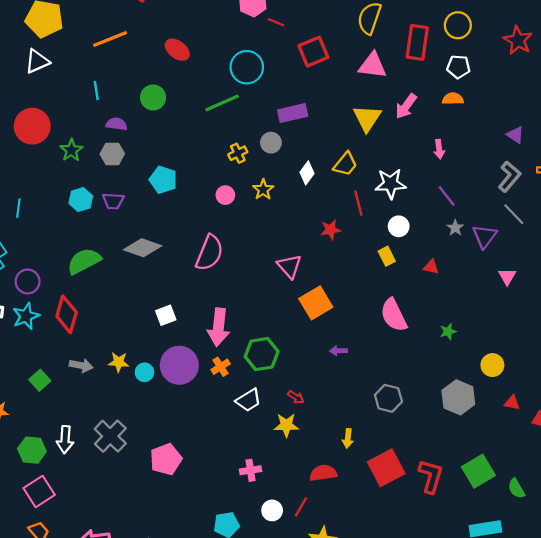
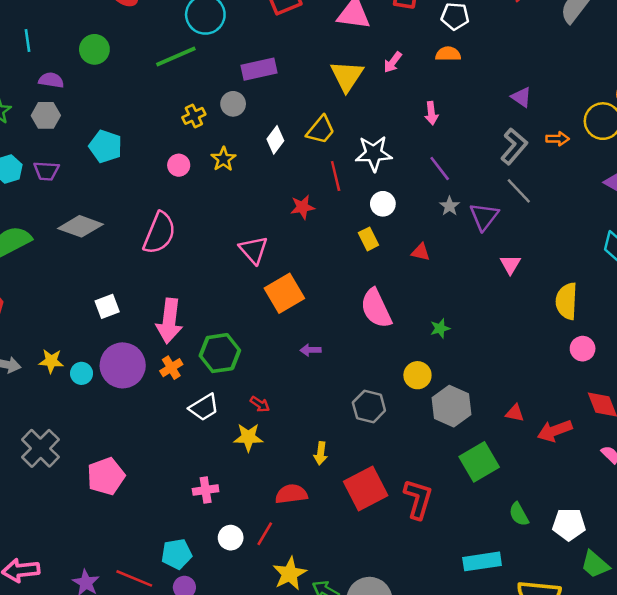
pink arrow: (406, 106) -> (393, 62), size x0.7
yellow circle: (492, 365) -> (417, 375), moved
green square: (478, 471) -> (479, 462), moved

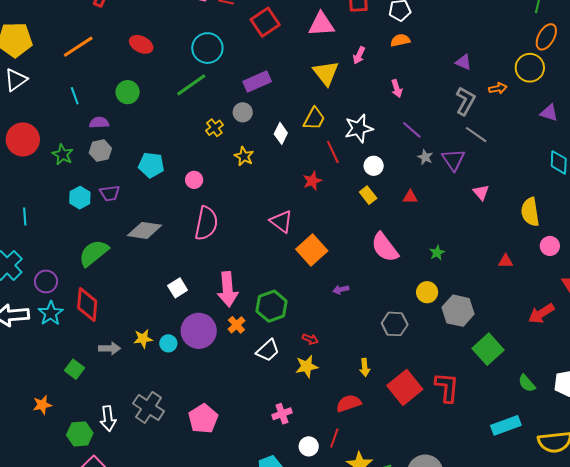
pink circle: (179, 165) -> (194, 180), moved
red triangle: (515, 413) -> (506, 261), moved

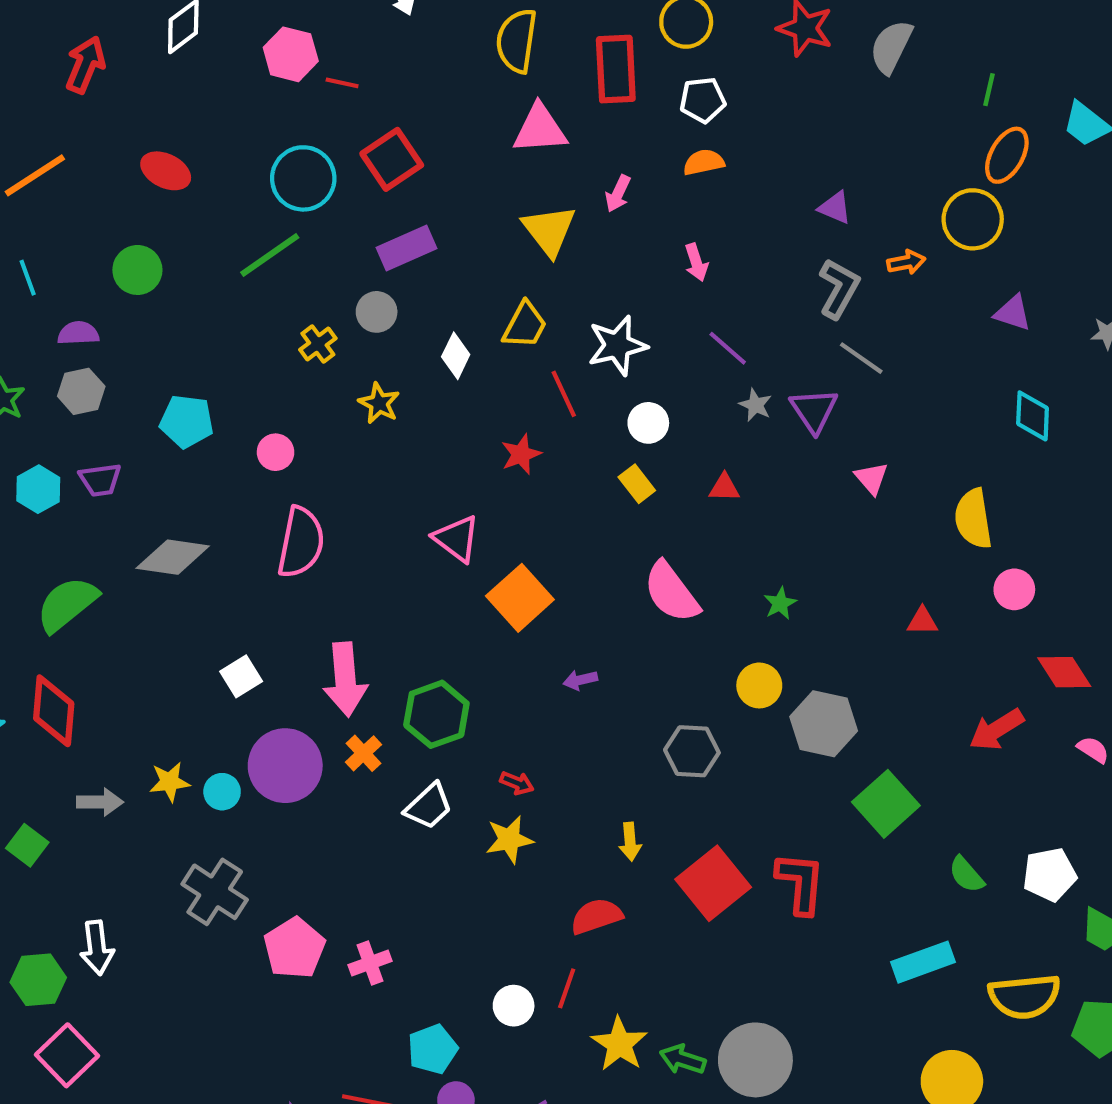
red square: (265, 22) -> (392, 159), moved
gray cross: (149, 407) -> (215, 892), moved
pink cross: (282, 414) -> (370, 963), moved

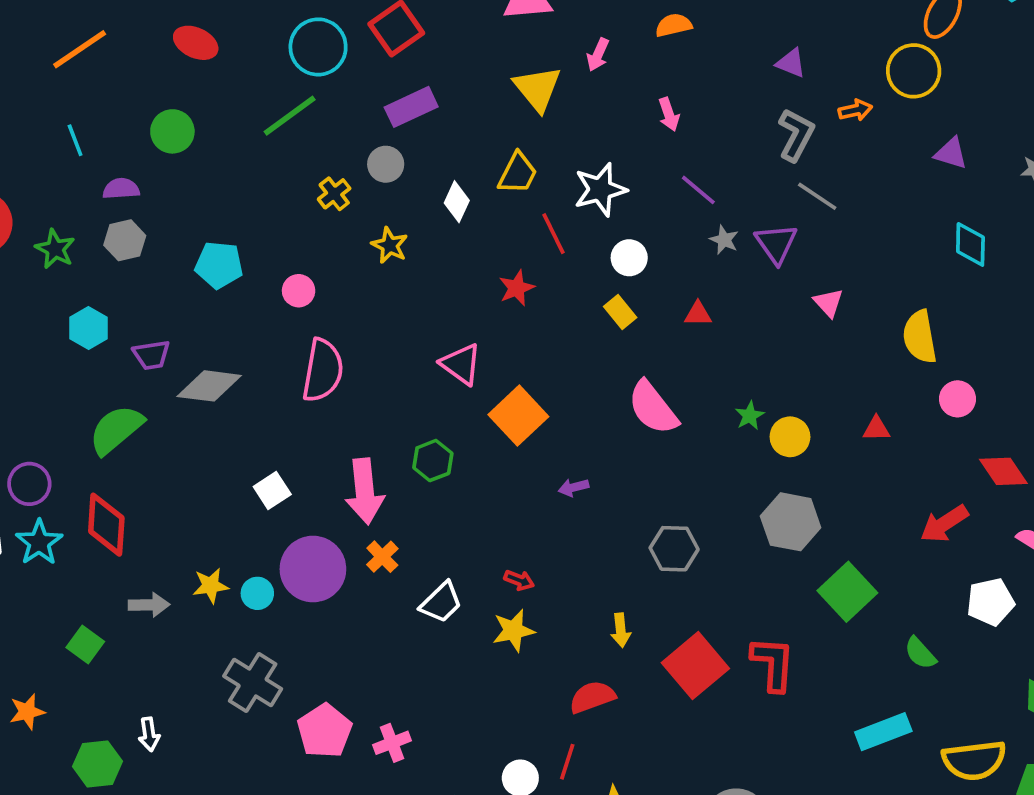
purple trapezoid: (100, 480) -> (151, 355), moved
yellow circle: (759, 685) -> (790, 437), moved
green hexagon: (436, 714) -> (433, 461), moved, size x0.7
white pentagon: (1050, 875) -> (991, 602), moved
white arrow: (97, 948) -> (149, 734), size x0.7

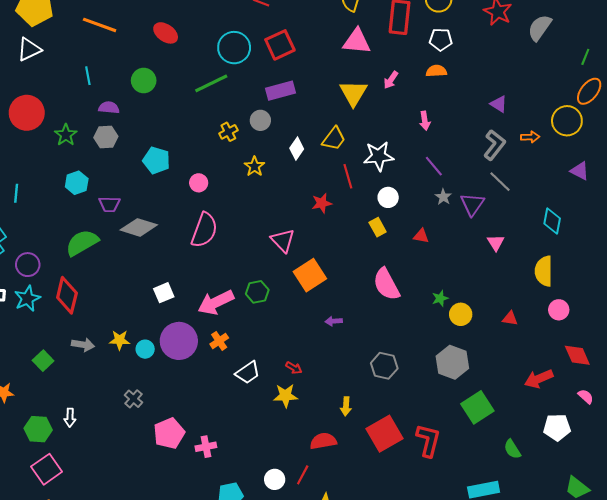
orange line: (80, 49) -> (100, 25), turned 44
cyan diamond: (970, 244) -> (552, 221), moved
pink arrow: (365, 491) -> (216, 302), turned 60
gray cross: (253, 682) -> (134, 399), size x0.6

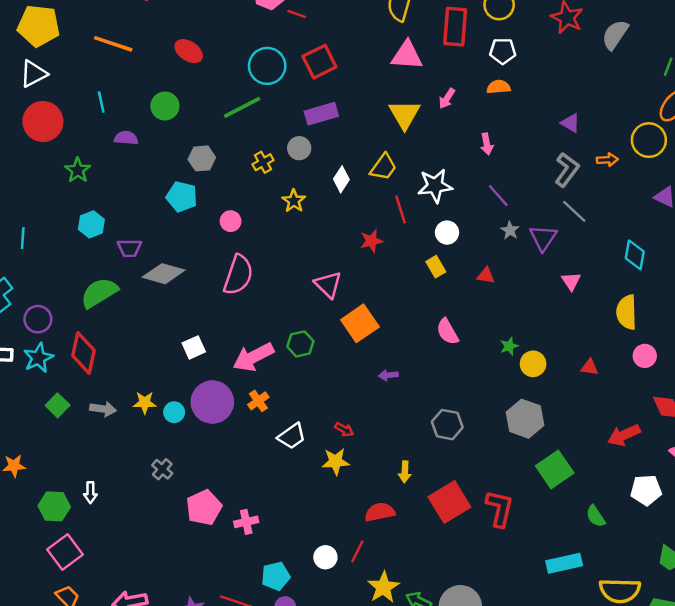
red circle: (27, 113) -> (43, 122), moved
gray hexagon: (106, 137) -> (202, 158), moved
pink semicircle: (386, 284) -> (447, 332), size x0.7
green square: (43, 361) -> (58, 405), moved

